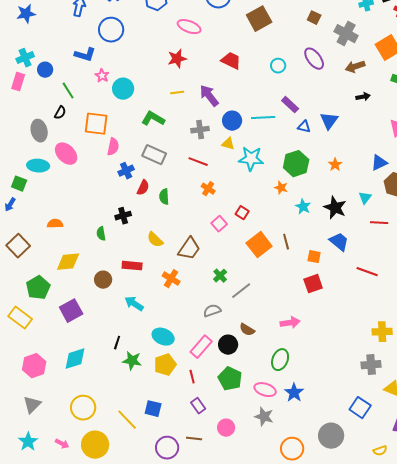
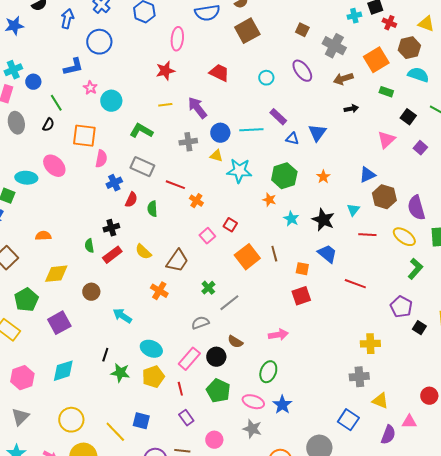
pink ellipse: (189, 27) -> (177, 39), turned 75
blue L-shape: (85, 55) -> (73, 67), turned -30
gray ellipse: (39, 131) -> (16, 123), moved
red line: (198, 162) -> (175, 185), moved
red rectangle: (132, 266) -> (112, 255), moved, turned -42

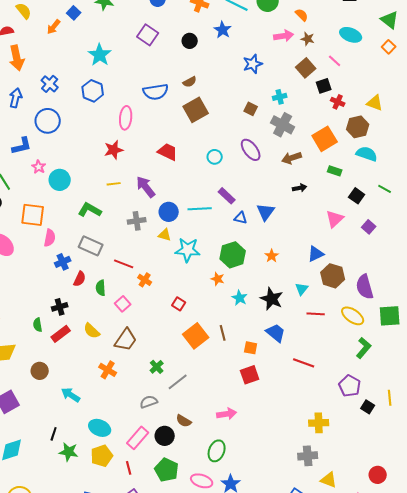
cyan cross: (354, 16) -> (280, 97), moved
pink square: (207, 236) -> (123, 304), moved

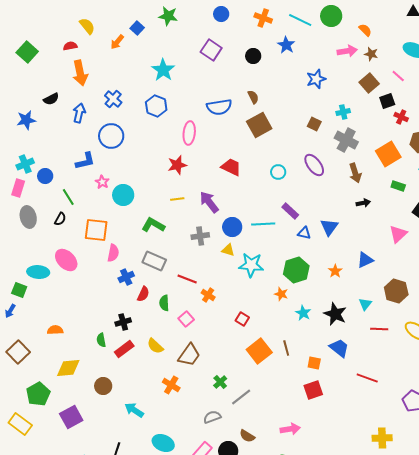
brown semicircle: (190, 82) -> (253, 97), turned -88
brown arrow: (292, 158) -> (355, 173), turned -90
blue triangle: (316, 254) -> (365, 260), moved

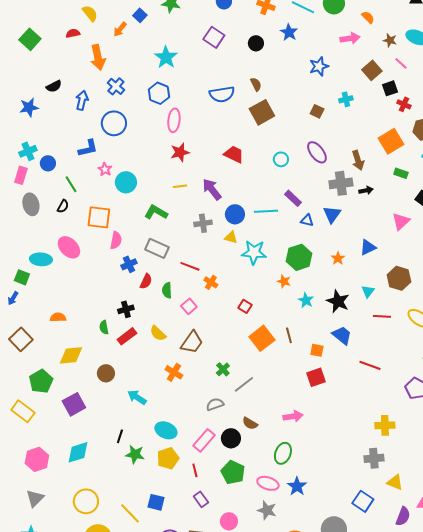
brown star: (371, 54) -> (390, 40), moved
orange arrow: (80, 73) -> (98, 57), moved
pink ellipse: (189, 133) -> (174, 120), moved
gray cross: (346, 140) -> (341, 183), moved, turned -35

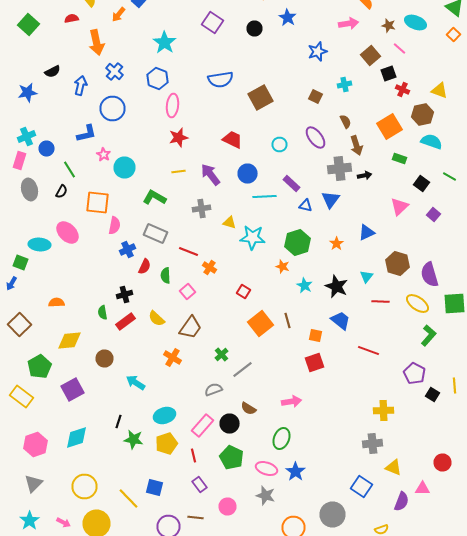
brown semicircle: (256, 84) -> (346, 122), moved
blue circle: (235, 214) -> (248, 174), moved
cyan ellipse: (166, 430) -> (164, 416), turned -40

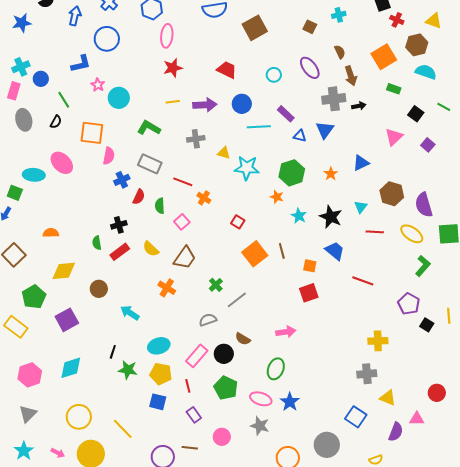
purple arrow: (210, 174) -> (205, 105), turned 125
yellow pentagon: (166, 444) -> (161, 374), turned 30
blue square: (154, 488) -> (158, 402), moved

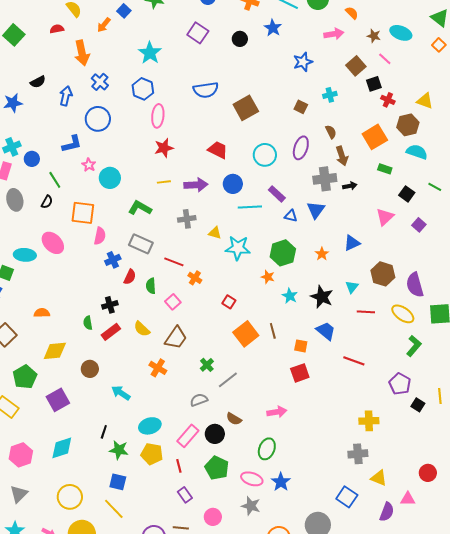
purple ellipse: (310, 68) -> (301, 148), turned 55
cyan circle: (274, 75) -> (265, 155), size x1.5
blue square: (158, 402) -> (118, 482), moved

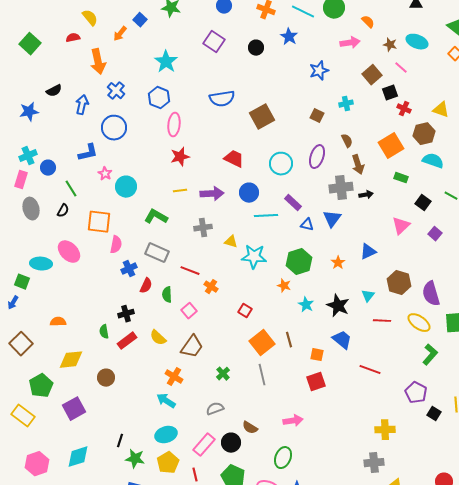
gray line: (228, 380) -> (262, 375), moved, turned -65
cyan arrow: (121, 393) -> (166, 401), moved
yellow pentagon: (152, 454) -> (168, 463), turned 30

